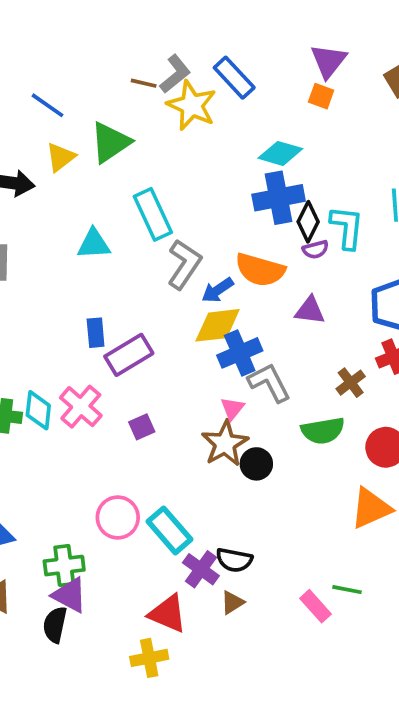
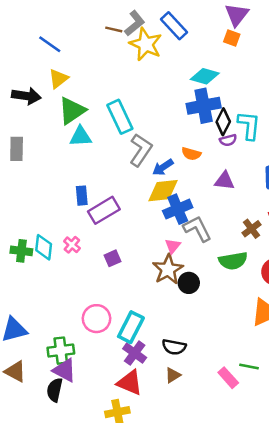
green triangle: (110, 142) -> (72, 111), moved
orange semicircle: (260, 270) -> (191, 154), size x0.6
pink cross: (81, 407) -> (72, 245), size x0.6
cyan rectangle: (170, 530) -> (131, 327), turned 68
purple cross: (201, 569) -> (135, 353), moved

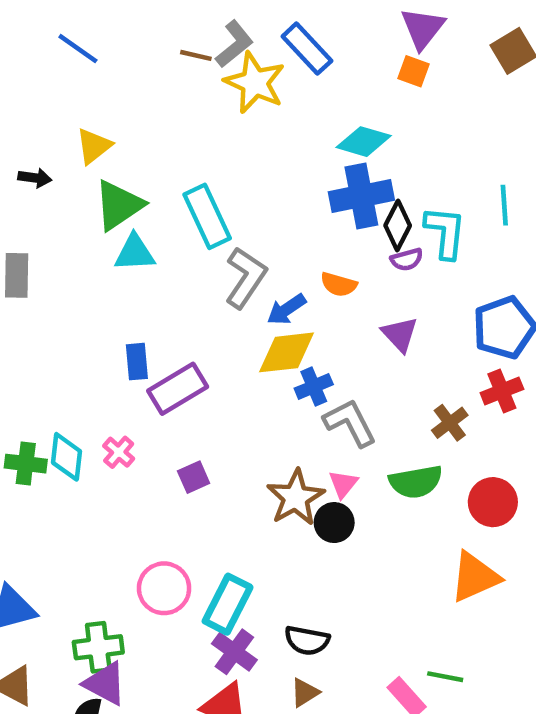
blue line: (50, 44) -> (78, 49), moved
black arrow: (26, 96) -> (35, 178), size x0.6
purple triangle: (224, 181) -> (400, 334), turned 40
blue cross: (178, 209) -> (314, 386), size x0.7
pink triangle: (173, 246) -> (343, 484), moved

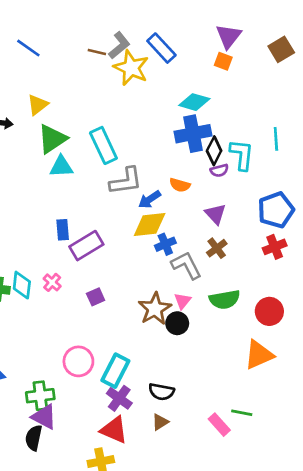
gray L-shape: (246, 278) -> (126, 181), turned 48
brown cross: (450, 423) -> (217, 248), moved

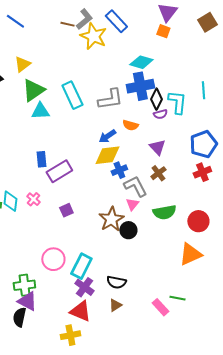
gray L-shape: (126, 181) -> (110, 99), moved
pink triangle: (182, 301) -> (132, 204), moved

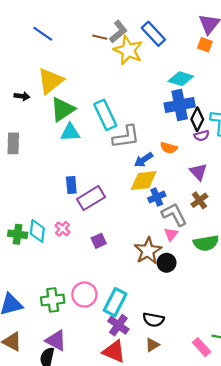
yellow triangle: (22, 64) -> (50, 81), size x1.5
gray L-shape: (110, 99) -> (126, 137), moved
green cross: (24, 285) -> (53, 300), moved

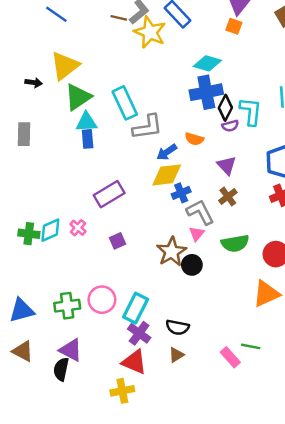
blue rectangle: (71, 185) -> (88, 139), moved
cyan diamond: (37, 231) -> (50, 230), turned 60

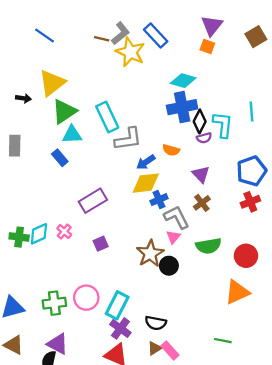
blue rectangle: (88, 139) -> (60, 158), moved, turned -35
pink rectangle: (230, 357) -> (170, 350), moved

